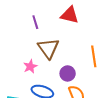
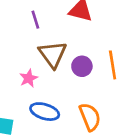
purple circle: (68, 73) -> (82, 66), moved

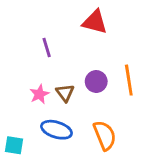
purple line: (35, 20) -> (47, 47), moved
brown triangle: (53, 54) -> (65, 93), moved, size x0.6

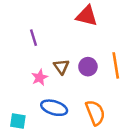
purple line: (47, 47) -> (34, 38), moved
brown triangle: (65, 93) -> (61, 67), moved

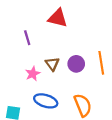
red triangle: (87, 16) -> (58, 18), moved

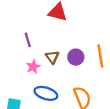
purple line: (27, 38) -> (28, 40), moved

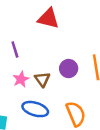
brown triangle: (52, 57) -> (42, 79), moved

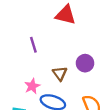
pink star: (21, 79) -> (32, 86), moved

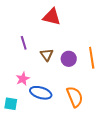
brown triangle: (60, 73) -> (47, 55), moved

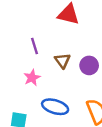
pink star: (23, 79) -> (32, 78), moved

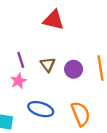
purple line: (34, 46) -> (21, 60), moved

